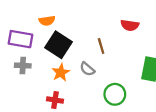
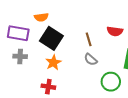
red semicircle: (130, 25) -> (115, 31), moved
gray semicircle: (87, 69) -> (91, 59), moved
green circle: (115, 94) -> (111, 82), moved

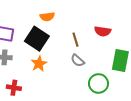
orange semicircle: (41, 17) -> (47, 17), moved
red cross: (48, 87) -> (14, 88), moved

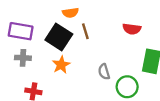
brown line: (75, 40) -> (85, 31), moved
gray semicircle: (78, 61) -> (104, 72), moved, turned 32

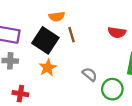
gray semicircle: (104, 72) -> (90, 74), turned 147

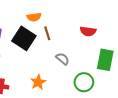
orange star: (48, 68) -> (38, 82), moved
gray semicircle: (90, 74) -> (63, 59), moved

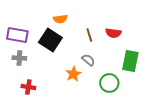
brown line: (47, 33) -> (89, 35), moved
orange star: (38, 82) -> (73, 74), moved

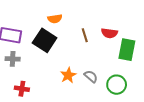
gray semicircle: (88, 60) -> (91, 76), moved
green rectangle: (130, 61) -> (127, 50), moved
green circle: (109, 83) -> (117, 85), moved

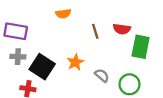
black square: (45, 40) -> (42, 67), moved
orange star: (68, 75) -> (75, 62), moved

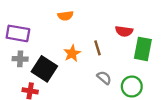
brown line: (95, 31) -> (98, 48), moved
orange star: (75, 62) -> (72, 53), moved

